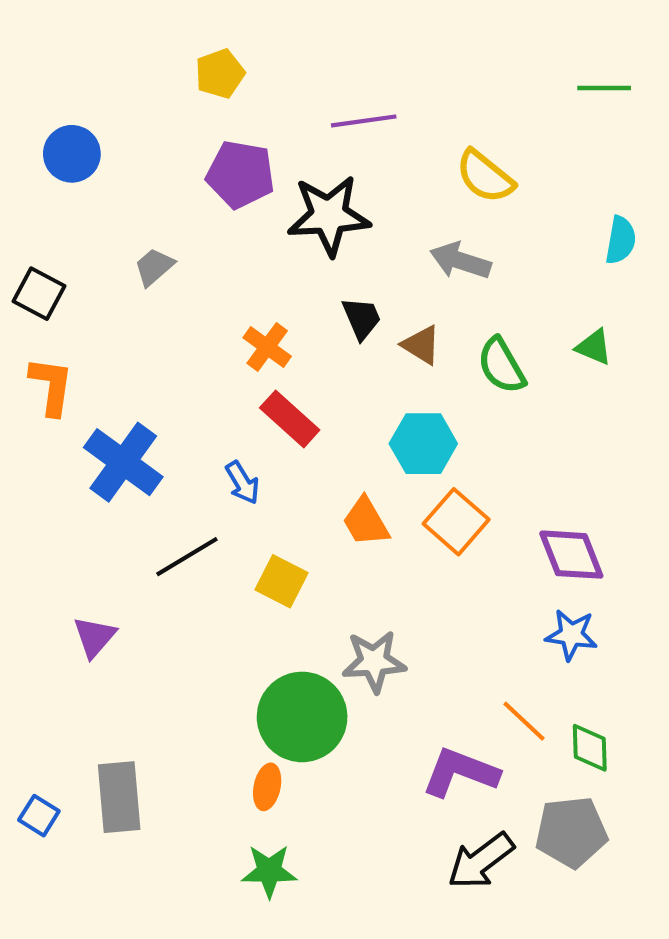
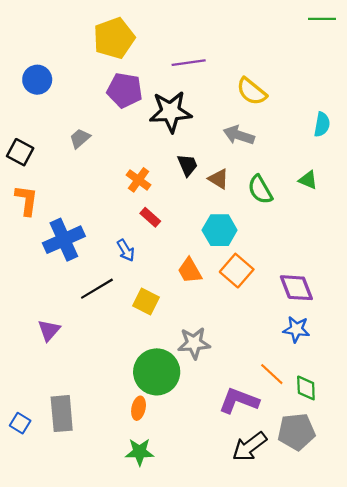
yellow pentagon: (220, 74) -> (114, 38), size x1.6
green line: (604, 88) -> (322, 19), moved
red rectangle: (290, 419) -> (150, 217), size x0.7
blue cross: (123, 462) -> (64, 240), turned 30

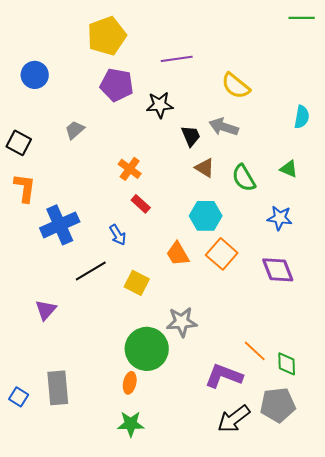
black star: (171, 112) -> (160, 105), size x0.7
black trapezoid: (188, 165) -> (191, 136), moved
blue star: (296, 329) -> (280, 218), moved

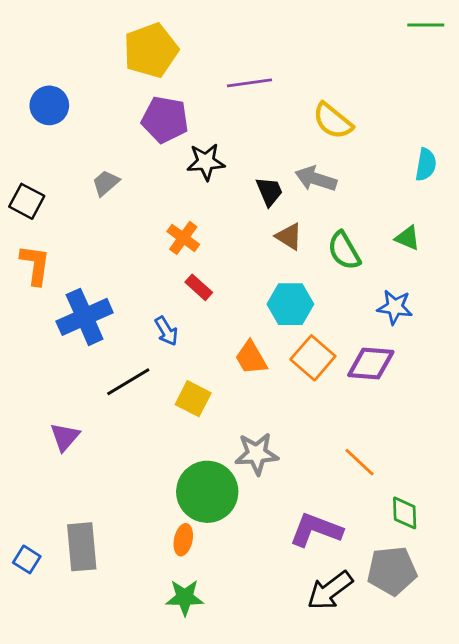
black star: (160, 105) -> (206, 162), moved
purple diamond: (278, 270) -> (371, 363), moved, turned -64
orange line: (255, 351) -> (360, 462), moved

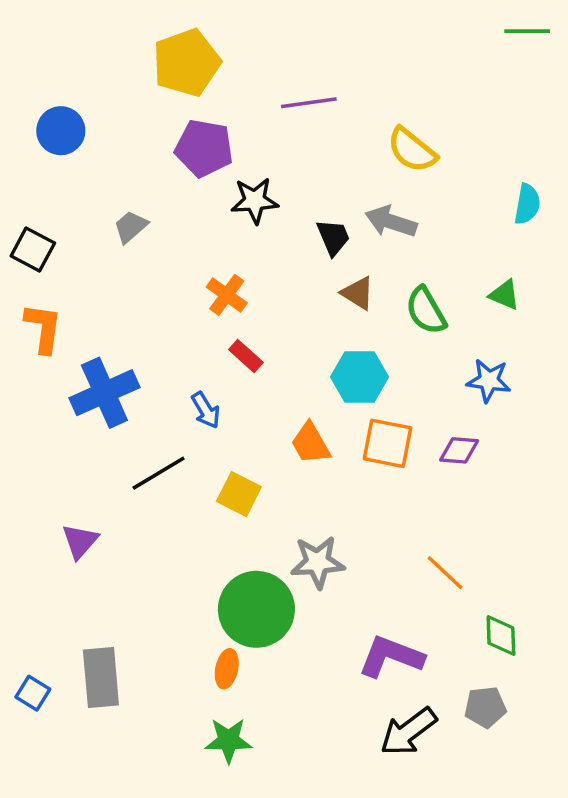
orange square: (313, 358) -> (387, 443), turned -30
purple diamond: (371, 363) -> (459, 450), size x0.7
gray pentagon: (392, 571) -> (485, 707), size x0.7

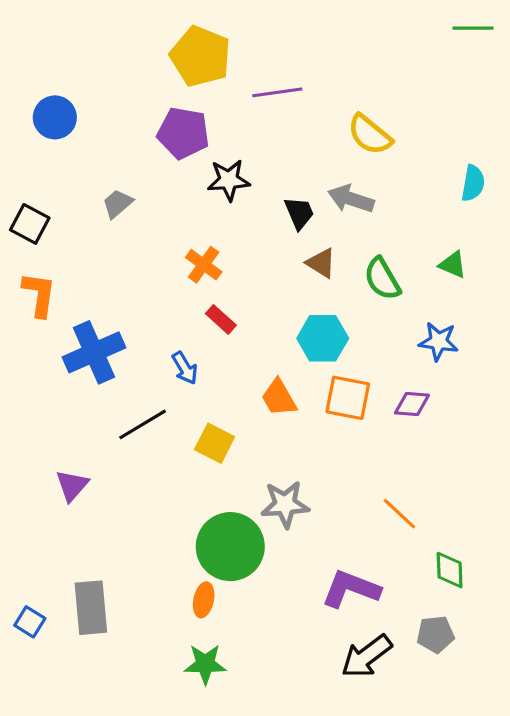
yellow pentagon: (187, 63) -> (201, 56), moved, turned -30

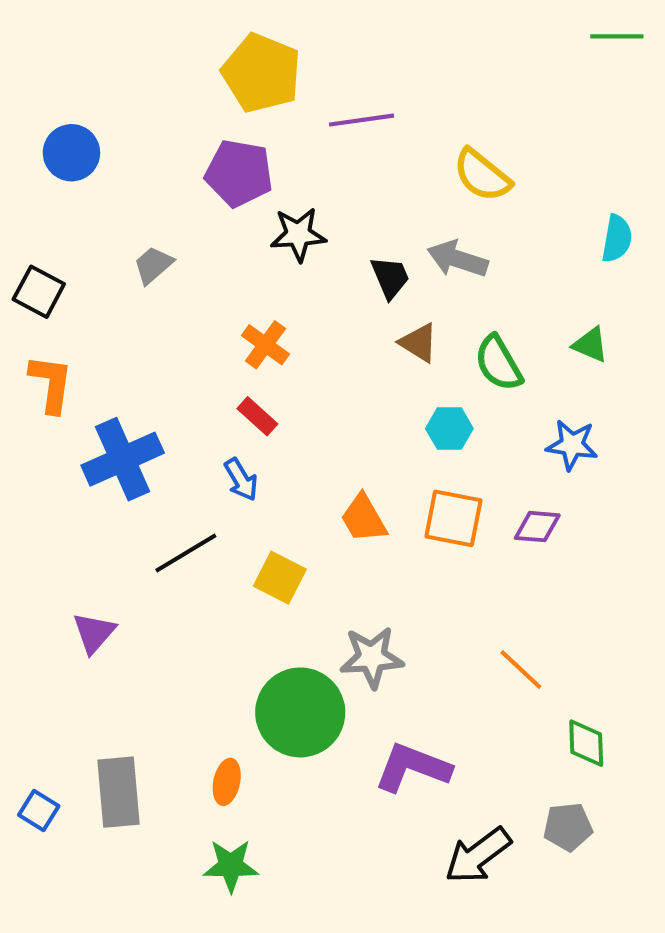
red rectangle: (221, 319) -> (257, 416), moved
cyan hexagon: (323, 338) -> (449, 429), moved, size x0.7
purple L-shape: (351, 589) -> (413, 768), moved
orange ellipse: (204, 600) -> (227, 782), moved
green star: (205, 664) -> (231, 866), moved

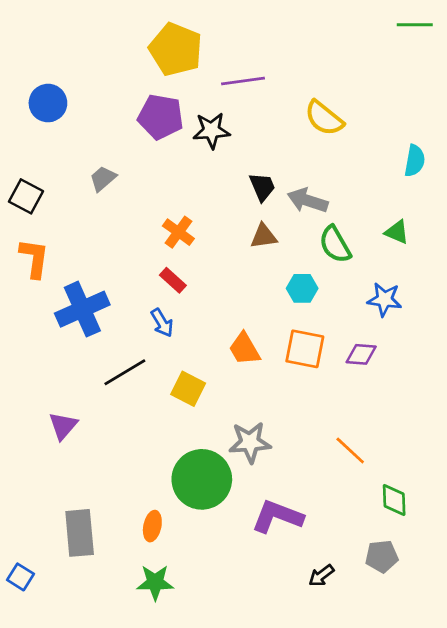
black star: (298, 234) -> (211, 130), moved
gray arrow: (458, 259) -> (308, 201), moved
brown triangle: (419, 343) -> (264, 236), moved, turned -40
blue square: (39, 810) -> (20, 577), moved
black arrow: (478, 855) -> (321, 576), size x0.6

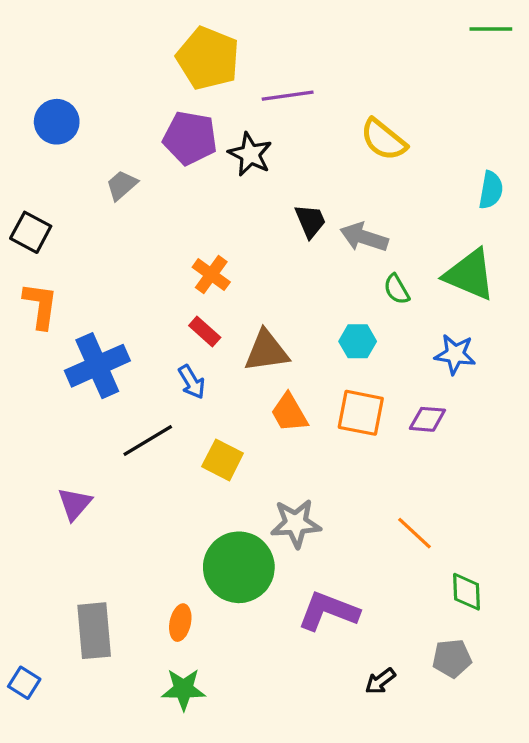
black star: (211, 130) -> (250, 154), turned 30
gray trapezoid: (103, 179) -> (122, 185), moved
green triangle: (397, 232) -> (470, 275), size x1.8
brown triangle: (264, 236) -> (266, 351), moved, size x1.4
green semicircle: (335, 244) -> (397, 289), size x0.7

